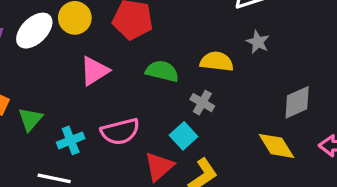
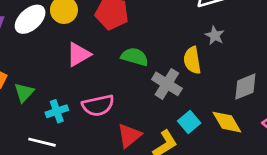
yellow semicircle: (217, 62) -> (192, 60), moved, turned -108
gray cross: (202, 103) -> (167, 84), size x1.5
cyan square: (183, 136) -> (189, 122), moved

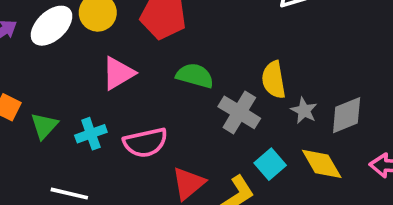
gray star: (215, 35) -> (304, 111), moved
cyan cross: (57, 111) -> (91, 134), moved

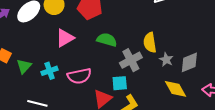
gray cross: (239, 112) -> (131, 60), turned 30
cyan square: (270, 164) -> (120, 83), moved, turned 35

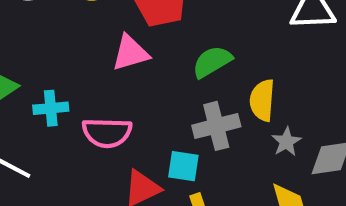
pink triangle: (65, 38) -> (130, 53), moved
green semicircle: (107, 40) -> (212, 62), moved, turned -60

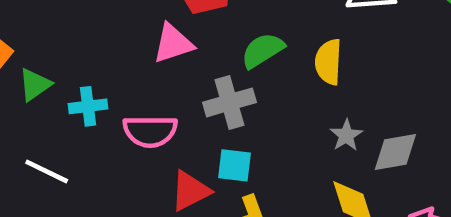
yellow semicircle: (262, 100) -> (328, 62), moved
gray cross: (216, 126) -> (229, 102), moved

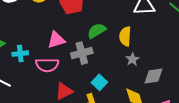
pink triangle: (173, 43) -> (56, 40), moved
gray star: (346, 135) -> (132, 59), moved
cyan square: (234, 165) -> (99, 82), moved, turned 35

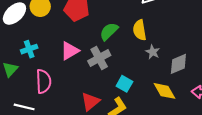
cyan cross: (20, 54) -> (29, 49), moved
pink semicircle: (47, 65) -> (43, 81), moved, turned -80

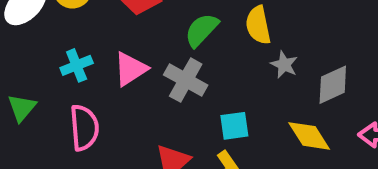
cyan cross: (29, 49) -> (77, 65), moved
gray cross: (99, 58) -> (186, 80), turned -30
cyan square: (124, 84) -> (234, 126), turned -35

